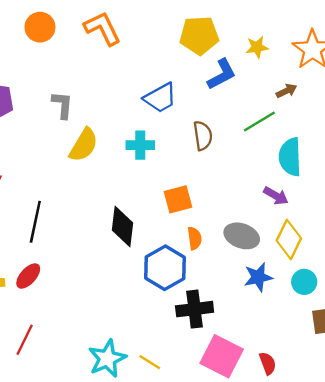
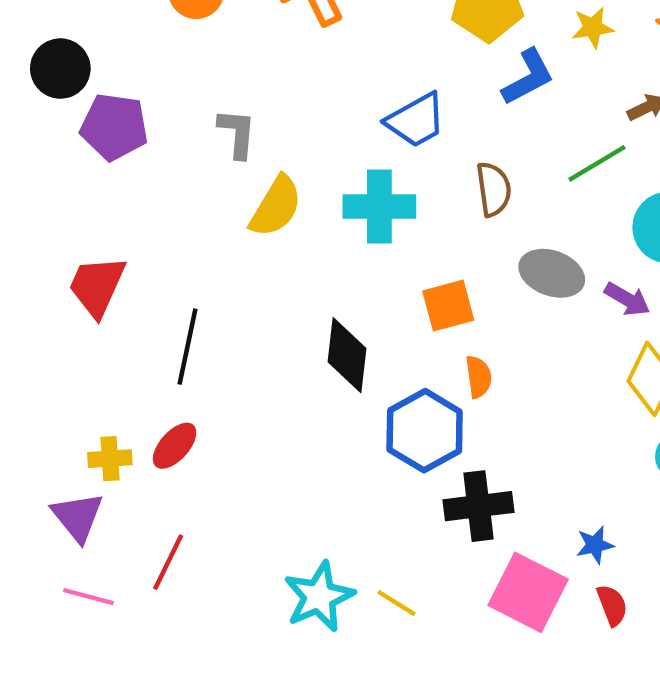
cyan cross: (140, 145) -> (379, 206), size x1.4
gray ellipse: (242, 236) -> (552, 273), moved
blue star: (258, 277) -> (595, 545), moved, size x0.7

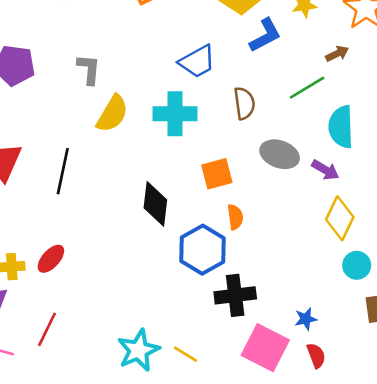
black line: (188, 347) -> (63, 171), moved

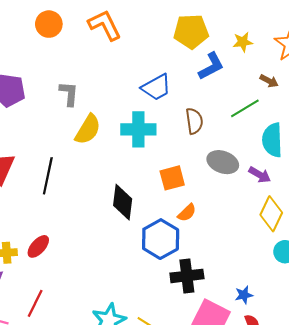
brown arrow: (337, 54) -> (269, 81), turned 54
orange semicircle: (235, 217) -> (187, 213), turned 54

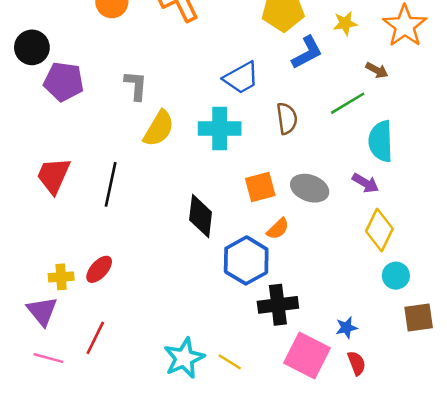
gray ellipse: (223, 162) -> (310, 188), moved

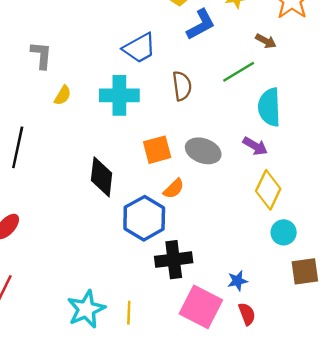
yellow semicircle: (159, 129) -> (63, 95), size x0.6
yellow line: (230, 362) -> (129, 313), turned 60

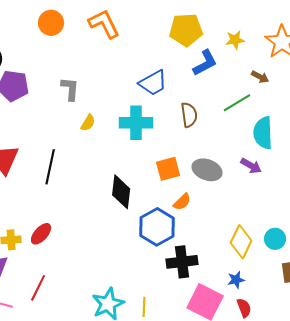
yellow diamond: (268, 190) -> (241, 242), moved

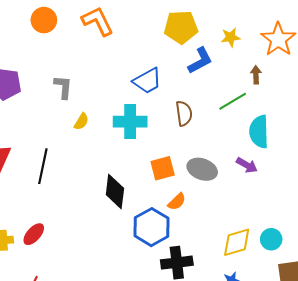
brown arrow: (260, 77) -> (256, 75), turned -120
yellow diamond: (241, 242) -> (237, 242), turned 48

